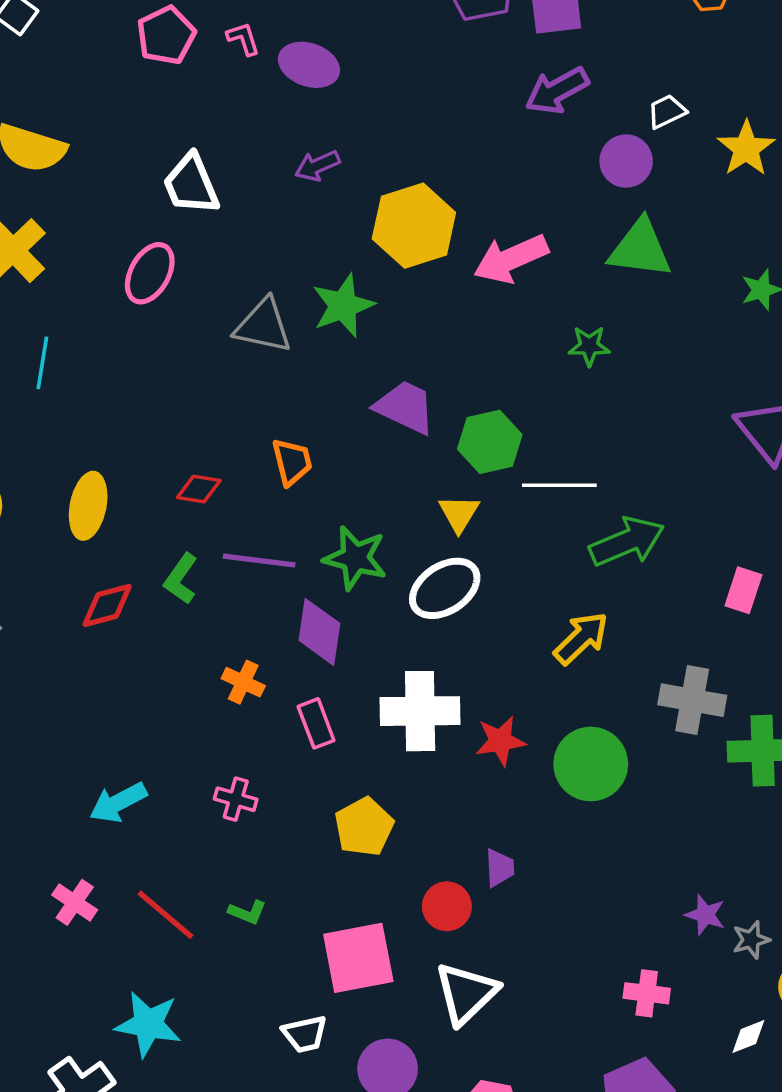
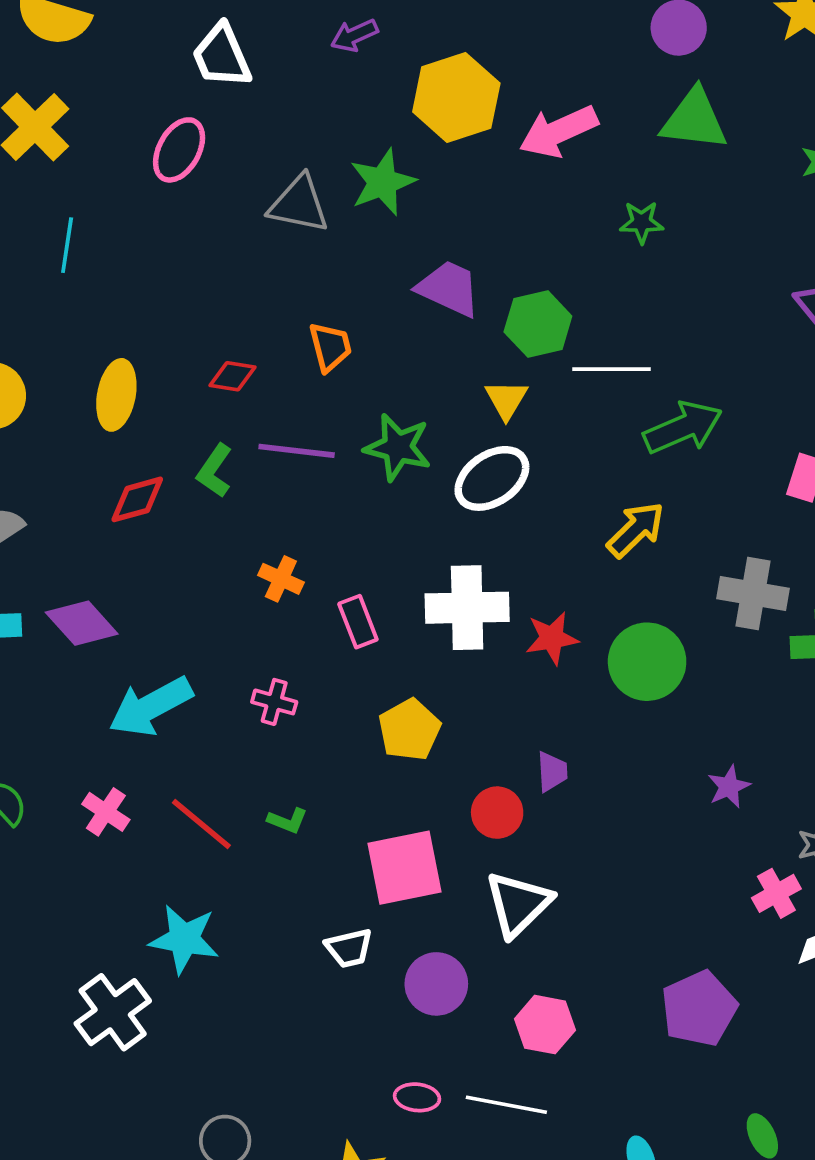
purple diamond: (319, 632) -> (82, 623), moved, turned -50
cyan arrow: (118, 802) -> (151, 706), size x1.4
purple star: (705, 915) -> (729, 787), moved, turned 30
pink cross: (647, 993) -> (776, 893), moved, turned -36

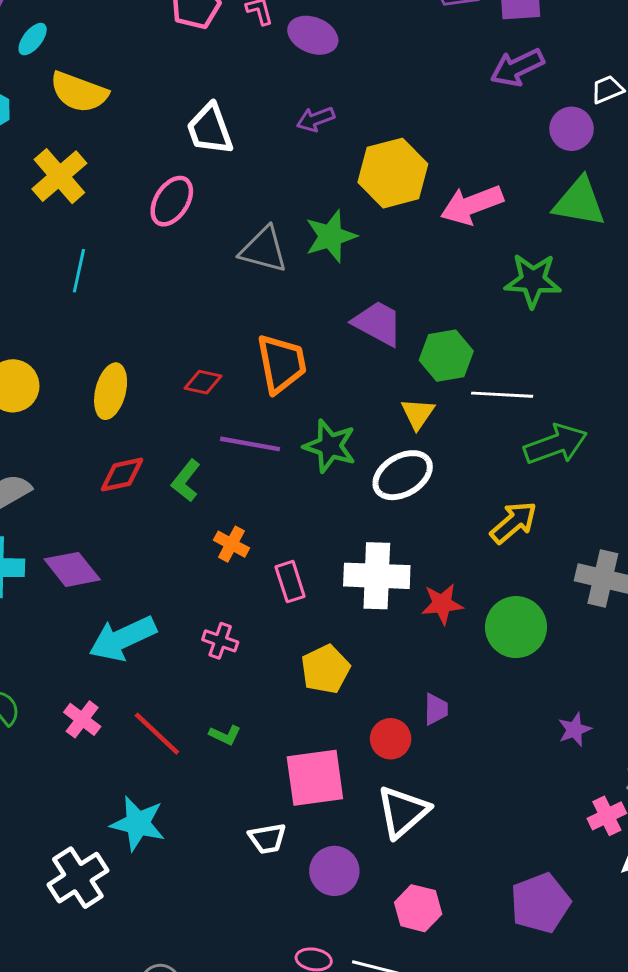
green star: (642, 222) -> (533, 280), size x1.6
orange trapezoid: (330, 347) -> (281, 364), size x1.5
green L-shape: (214, 471) -> (186, 481), moved

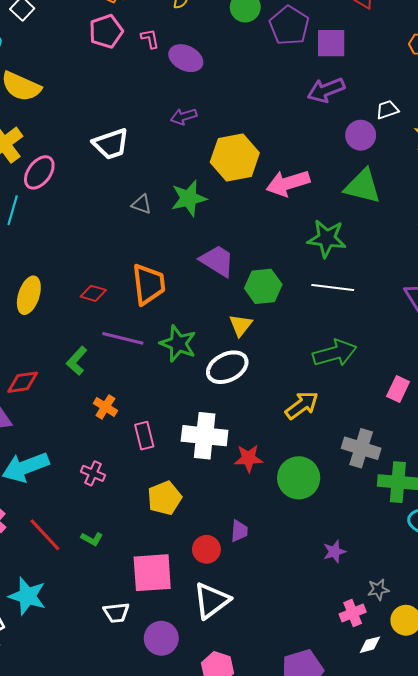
white trapezoid: (210, 129) -> (111, 144), moved, turned -93
pink ellipse: (172, 201) -> (39, 172), moved
gray triangle: (264, 250) -> (142, 204), size x0.6
white line: (502, 395) -> (333, 288), moved
red diamond: (122, 475) -> (23, 382), moved

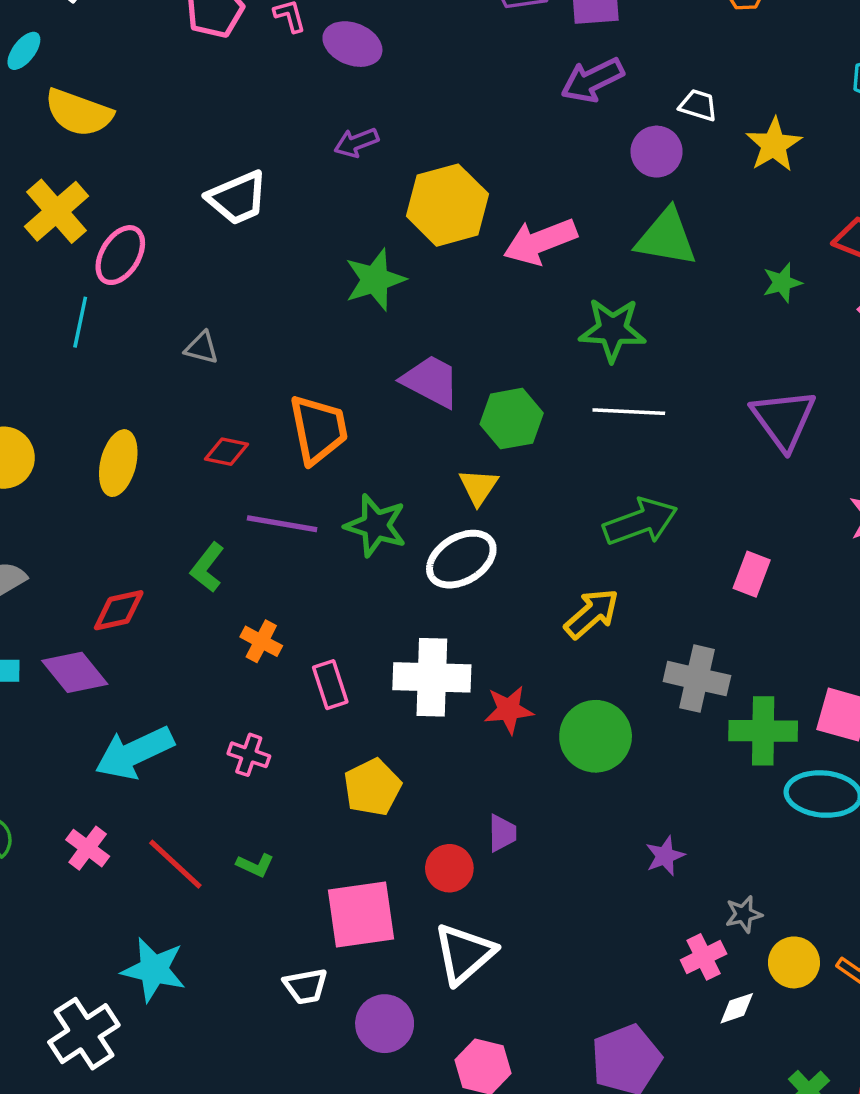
white trapezoid: (387, 110) -> (698, 105), turned 40
gray triangle: (142, 204) -> (202, 348), moved

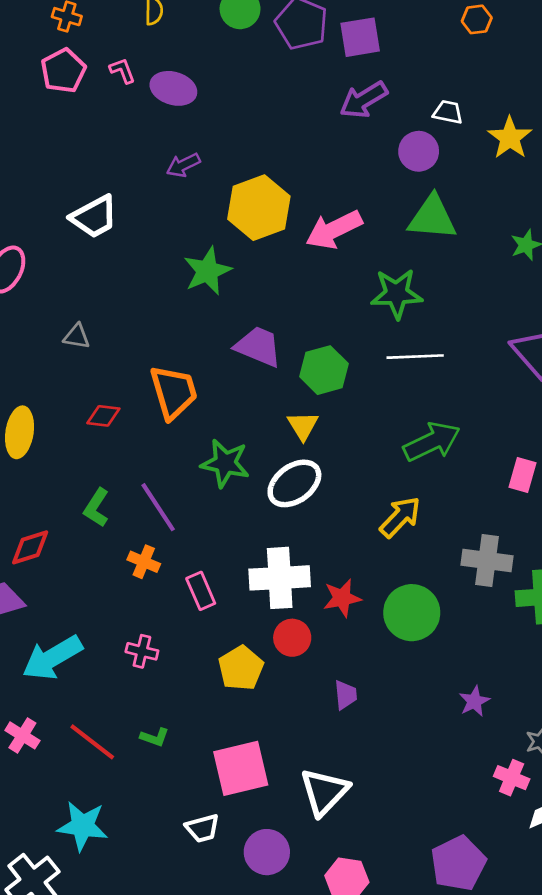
purple line: (282, 524) -> (158, 507), moved, turned 52
red circle: (449, 868) -> (292, 638), moved
pink cross: (704, 957) -> (512, 778), turned -36

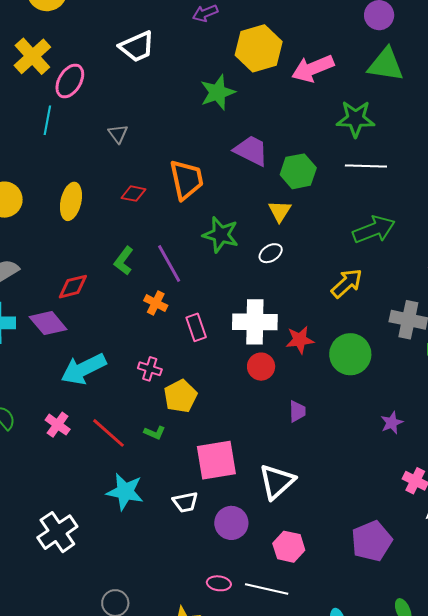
gray triangle: (77, 336) -> (118, 134), turned 40
white ellipse: (294, 483) -> (271, 253), size x0.6
yellow pentagon: (241, 668) -> (180, 396), moved
cyan star: (83, 826) -> (125, 492), moved

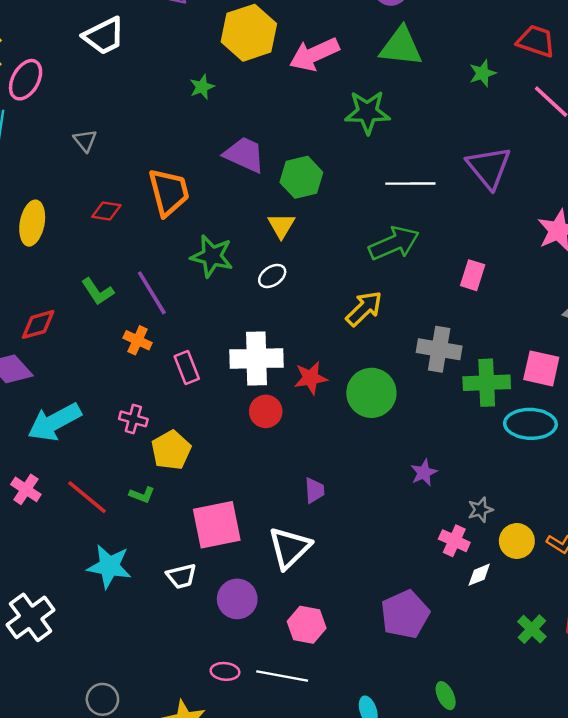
green star: (218, 92) -> (202, 87), size x0.6
white line: (366, 166) -> (410, 184), moved
green L-shape: (124, 261) -> (98, 291), turned -68
purple trapezoid: (297, 411) -> (314, 490), moved

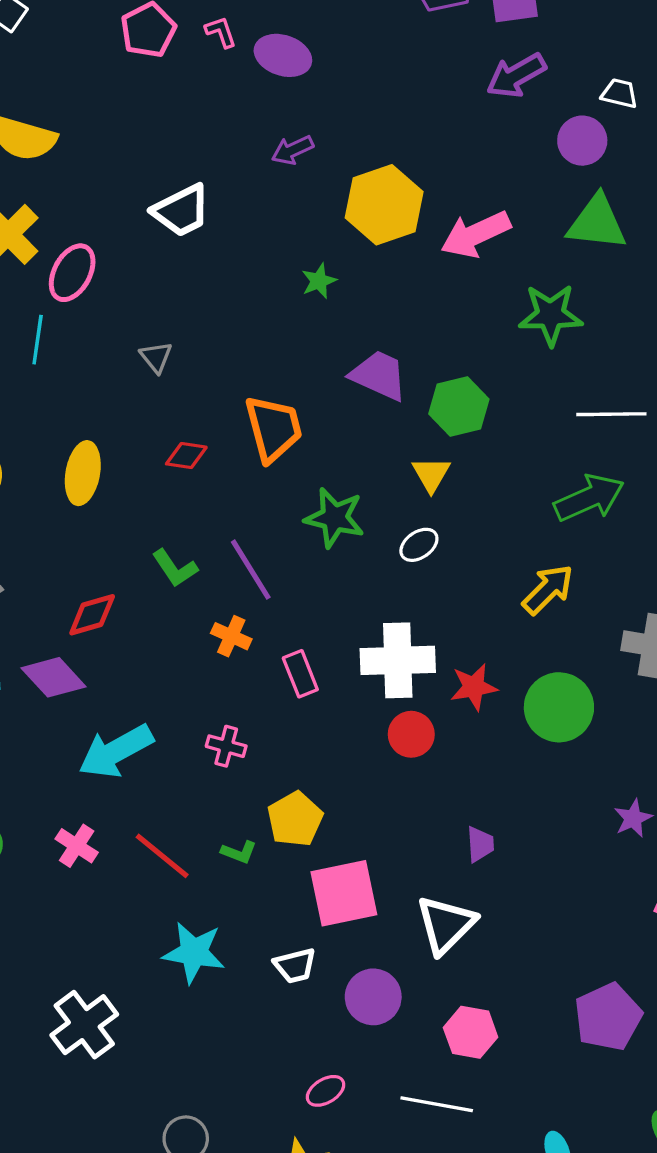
yellow pentagon: (171, 450) -> (295, 819), moved
pink ellipse: (225, 671) -> (326, 1091), moved, turned -36

